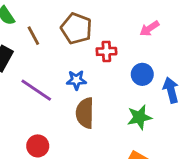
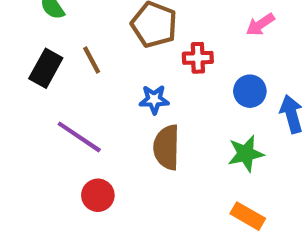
brown line: (33, 36) -> (92, 60), moved
purple line: (36, 90) -> (79, 137), moved

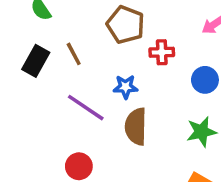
purple line: (79, 137) -> (86, 108), moved

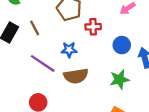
brown semicircle: (136, 127) -> (76, 76), turned -100

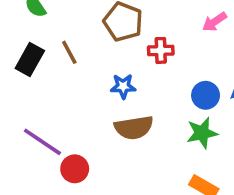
blue circle: (122, 45) -> (206, 95), moved
purple line: (43, 63) -> (42, 142), moved

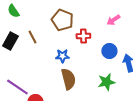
blue circle: (206, 95) -> (109, 51), moved
brown semicircle: (134, 128) -> (68, 79), turned -95

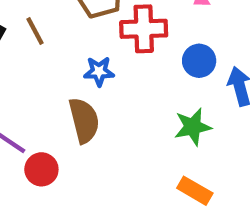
red cross: (83, 36) -> (144, 29), size x1.5
brown semicircle: (68, 79) -> (84, 120), moved

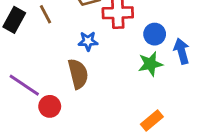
green star: (193, 127) -> (150, 64), moved
orange rectangle: (195, 191) -> (152, 121), turned -70

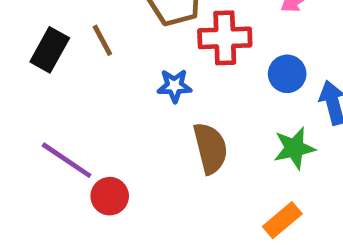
green star: (150, 64) -> (294, 148), moved
brown semicircle: (78, 74) -> (210, 148), moved

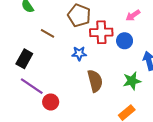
brown line: (102, 40) -> (47, 33), turned -32
black rectangle: (50, 50) -> (24, 59), moved
blue circle: (287, 74) -> (125, 41), moved

